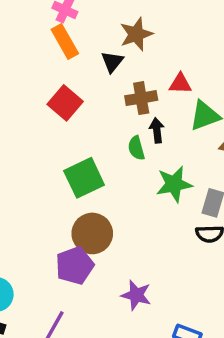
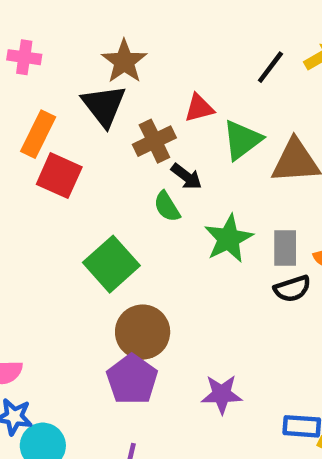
orange rectangle: (65, 42) -> (38, 134), moved, turned 72
black triangle: (112, 62) -> (104, 105), size x1.5
black arrow: (157, 130) -> (186, 177), turned 150

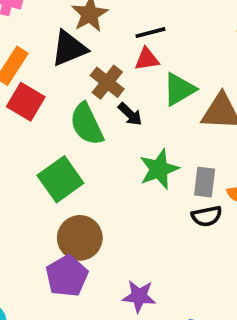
black line: (270, 67) -> (150, 33), moved, turned 32
black triangle: (104, 105) -> (69, 48), turned 39
brown cross: (154, 141) -> (107, 82), turned -32
green semicircle: (167, 207) -> (87, 124), moved, size x1.6

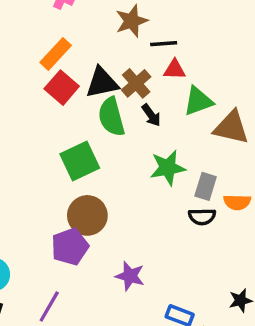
black line: (150, 33) -> (164, 44), moved
black triangle: (69, 48) -> (102, 83), moved

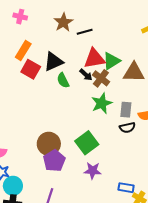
red triangle: (175, 70) -> (94, 58), moved, size x1.6
brown cross: (136, 83) -> (101, 78), moved
green semicircle: (111, 117) -> (63, 80), size x0.7
green square: (80, 161) -> (87, 143), moved
brown circle: (87, 215) -> (49, 144), moved

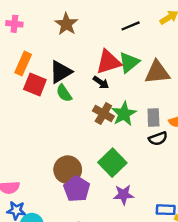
black line: (85, 32) -> (131, 26), moved
brown cross: (101, 78) -> (103, 113), moved
green semicircle: (63, 80) -> (64, 93), moved

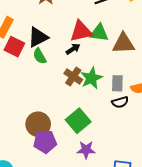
green triangle: (129, 62) -> (99, 33), turned 42
black arrow: (101, 82) -> (73, 49), turned -72
purple pentagon: (77, 189) -> (45, 142), turned 30

